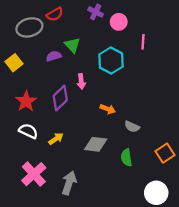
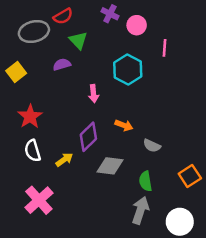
green triangle: (72, 45) -> (78, 40), moved
purple diamond: (60, 98) -> (88, 137), moved
white semicircle: (28, 131) -> (33, 151), turned -132
gray arrow: (69, 183) -> (140, 210), moved

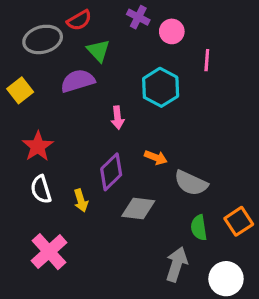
purple semicircle: (62, 64) -> (78, 81), size x1.5
gray semicircle: (152, 146) -> (191, 183), size x1.5
yellow arrow: (64, 160) -> (81, 201), turned 108
green semicircle: (145, 181) -> (199, 228), moved

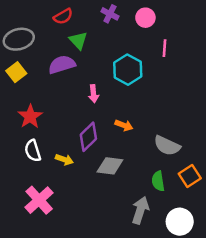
pink circle: (172, 31) -> (145, 18), moved
gray ellipse: (43, 39) -> (19, 39), moved
gray semicircle: (191, 183) -> (167, 146), moved
yellow arrow: (81, 201) -> (64, 160), turned -54

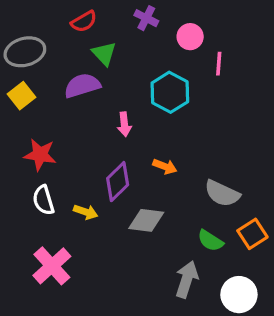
pink circle: (145, 18) -> (190, 37), moved
red star: (30, 116) -> (40, 155), turned -30
green semicircle: (158, 181) -> (210, 241), turned -48

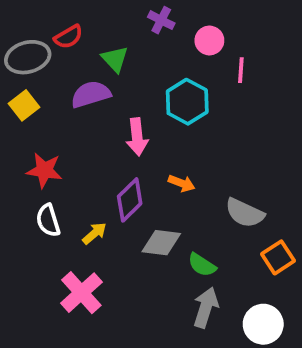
red semicircle: (84, 21) -> (68, 37), moved
pink arrow: (124, 124) -> (137, 137), size x1.4
yellow arrow: (86, 212) -> (94, 233), turned -60
green semicircle: (210, 241) -> (202, 265), moved
pink cross: (52, 266) -> (81, 293), moved

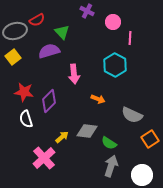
cyan hexagon: (187, 102) -> (115, 65), moved
purple diamond: (130, 200) -> (49, 101), moved
yellow arrow: (94, 233) -> (62, 137), moved

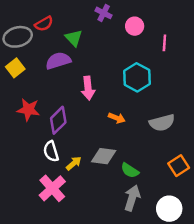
pink line: (130, 38) -> (164, 43), moved
gray semicircle: (132, 115) -> (162, 123), moved, turned -40
white semicircle: (26, 119) -> (51, 151), moved

